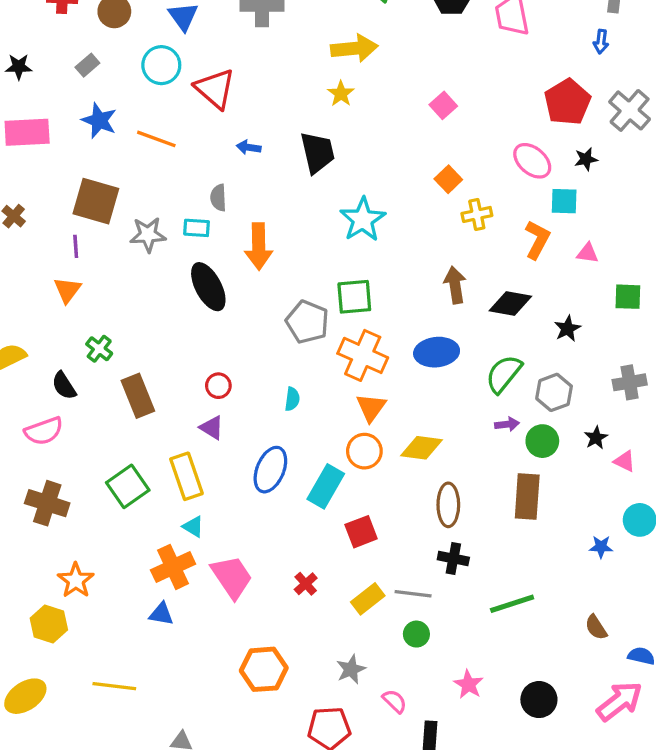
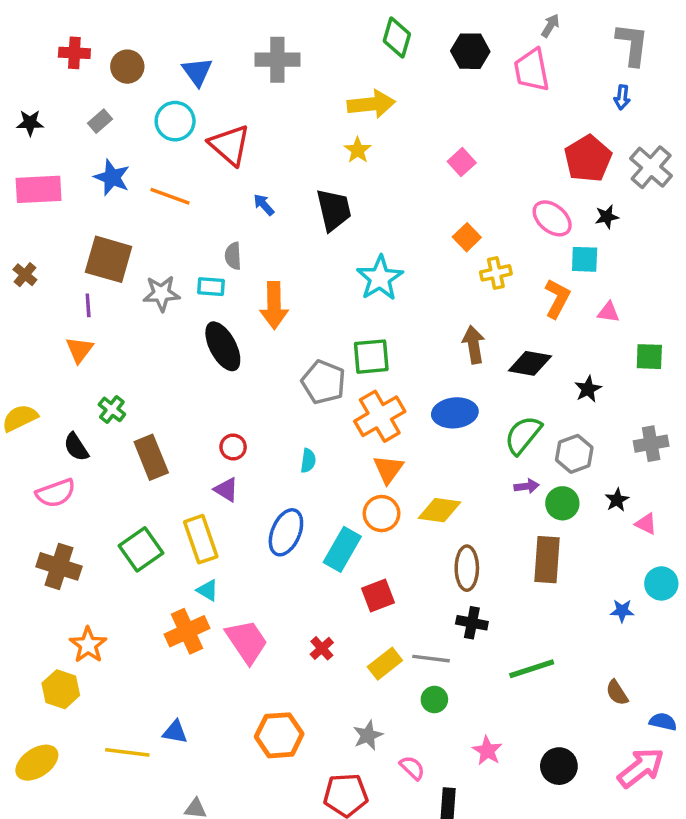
blue arrow: (249, 147) -> (264, 205), turned 40
orange cross: (363, 355) -> (380, 416), turned 36
blue triangle: (161, 614) -> (175, 732), moved

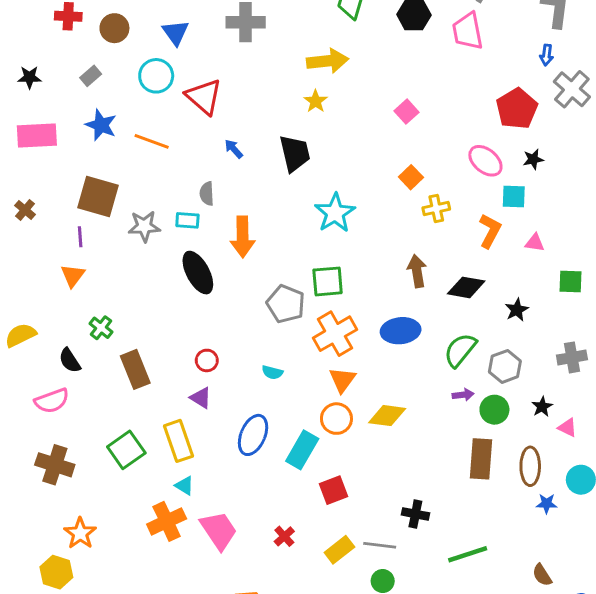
gray cross: (651, 167) -> (572, 89), moved
cyan semicircle: (308, 461) -> (272, 372), turned 96
brown ellipse: (467, 568) -> (530, 466), moved

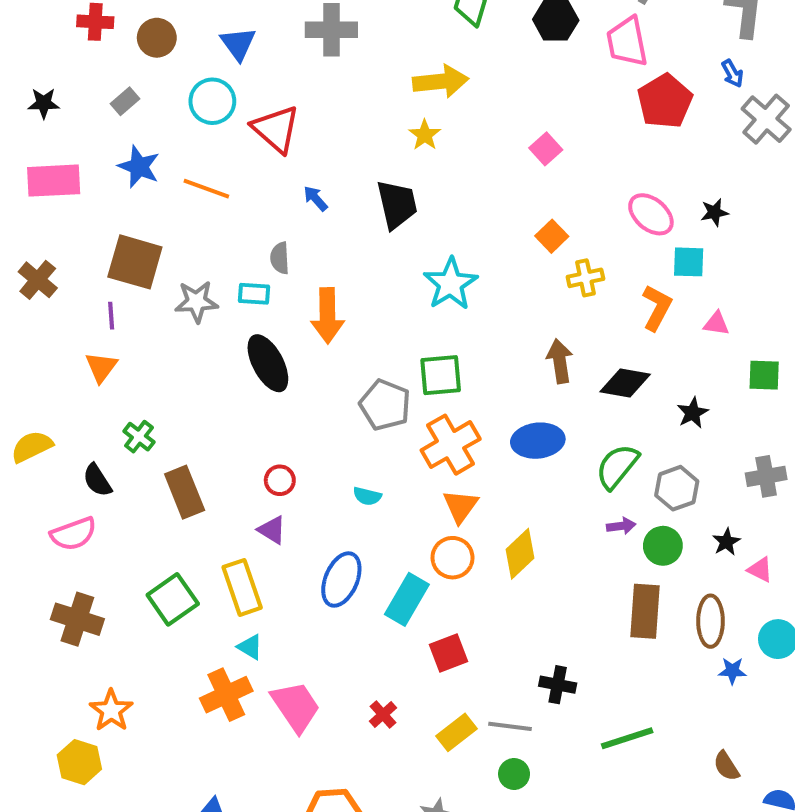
blue arrow: (547, 55) -> (732, 73), turned -36
red pentagon: (517, 109) -> (665, 101), moved
brown cross: (25, 210) -> (38, 280), size x1.4
yellow diamond: (387, 416) -> (520, 554), turned -51

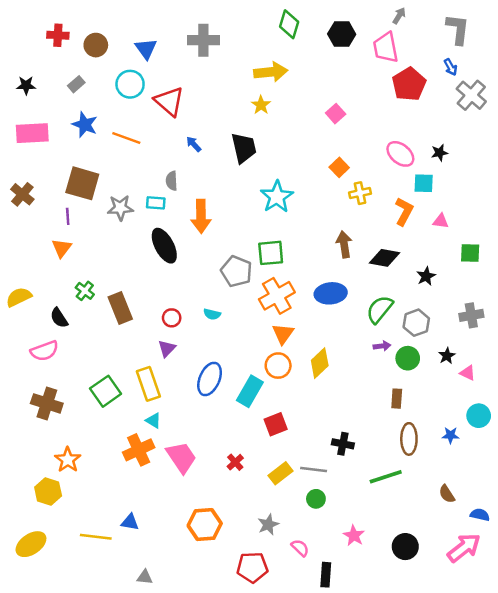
brown rectangle: (185, 492) -> (120, 308), moved
cyan semicircle: (367, 496) -> (212, 314), moved
purple triangle: (272, 530) -> (167, 348), turned 42
brown rectangle: (645, 611) -> (397, 399), size x0.6
brown ellipse: (710, 621) -> (409, 439), moved

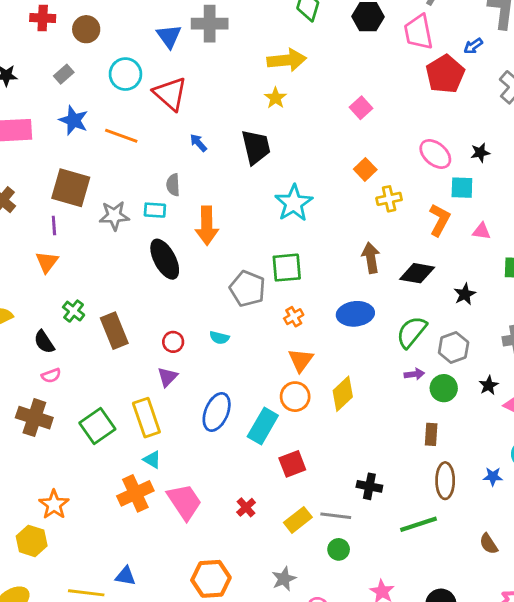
blue triangle: (146, 49) -> (169, 36), moved
blue arrow: (451, 67) -> (473, 46), moved, turned 84
orange cross: (277, 296) -> (294, 317), size x0.5
pink semicircle: (44, 351) -> (51, 376), moved, size x0.6
brown cross: (47, 403) -> (34, 418), moved

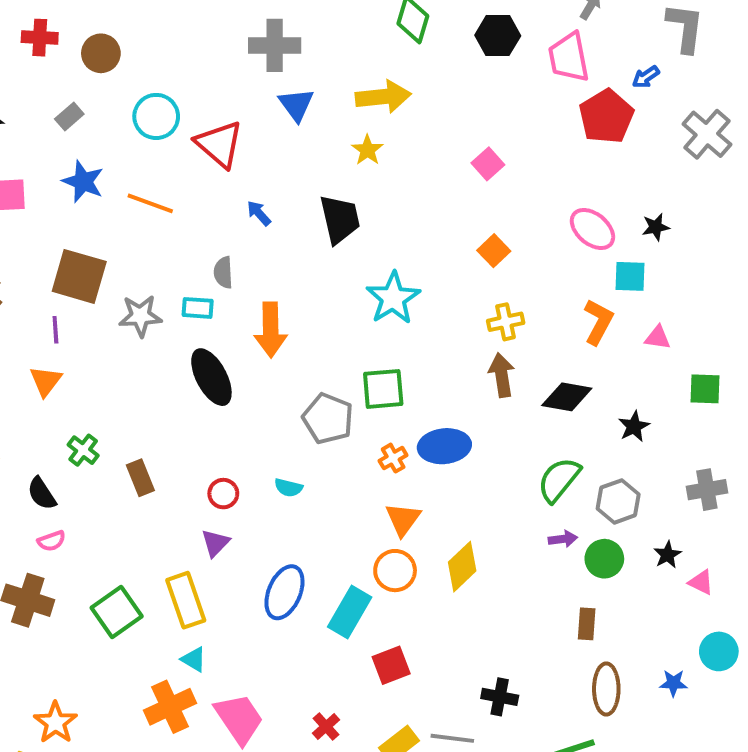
blue triangle: (169, 36) -> (296, 105), moved
yellow cross: (389, 199) -> (506, 322), moved
blue ellipse: (355, 314) -> (444, 446), moved
brown rectangle: (114, 331) -> (140, 478), size x0.7

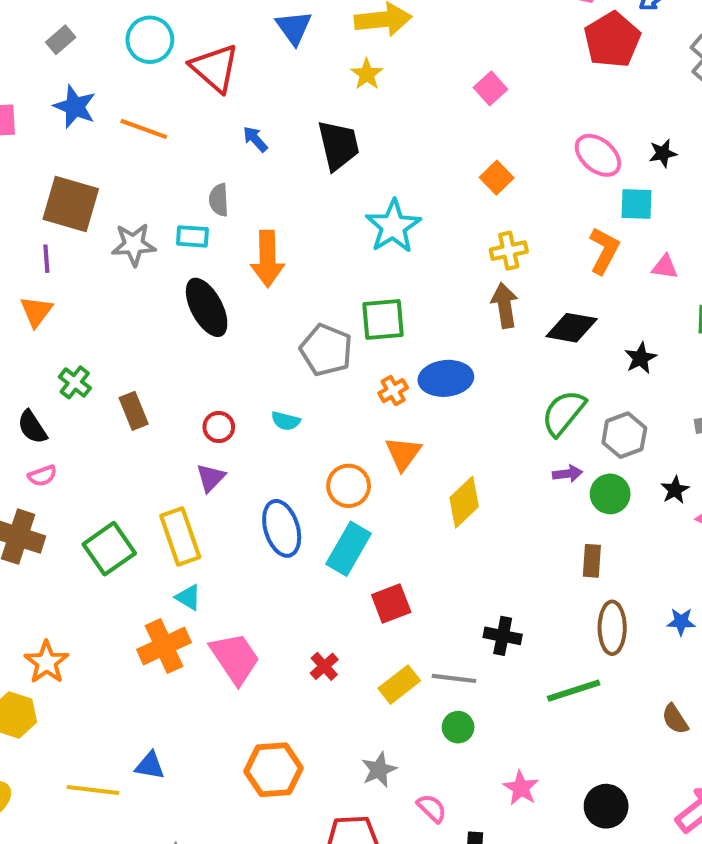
orange circle: (395, 571) -> (349, 486), moved
blue ellipse: (284, 592) -> (282, 528), turned -40

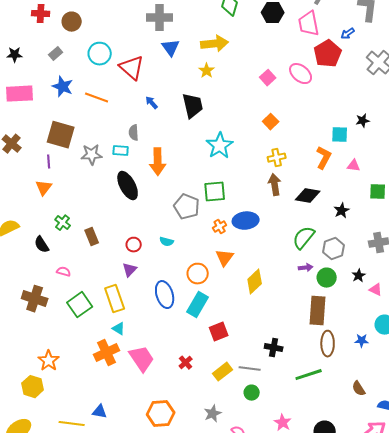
black star: (663, 153) -> (363, 121), moved
pink ellipse: (598, 155) -> (301, 74), moved
pink semicircle: (42, 476) -> (64, 272), moved, turned -144
brown rectangle: (592, 561) -> (318, 311), size x1.8

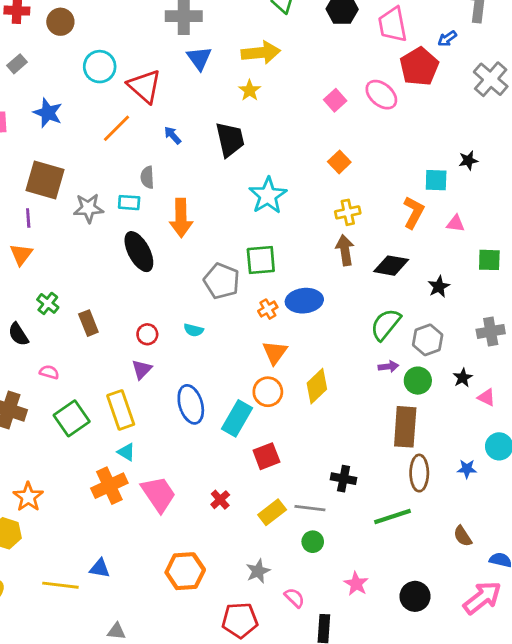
gray rectangle: (56, 54) -> (17, 64), moved
orange line: (97, 98) -> (116, 128), moved, turned -65
orange circle: (198, 274) -> (268, 392), moved

